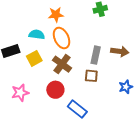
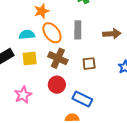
gray rectangle: (96, 55) -> (78, 30), moved
yellow square: (34, 58) -> (30, 58), turned 35

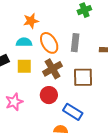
orange star: (42, 11) -> (31, 21), moved
brown cross: (58, 58) -> (52, 69), turned 30
brown square: (89, 64) -> (83, 77), size x1.5

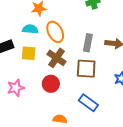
gray rectangle: (75, 43) -> (88, 43), moved
brown cross: (52, 69) -> (57, 58), turned -30
blue rectangle: (73, 112) -> (88, 103), moved

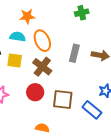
brown square: (86, 69) -> (63, 99), moved
blue rectangle: (88, 103) -> (92, 110), moved

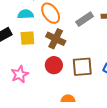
gray rectangle: (74, 53) -> (85, 19), turned 54

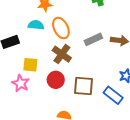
yellow square: (27, 38) -> (30, 65), moved
pink star: (20, 74) -> (21, 83), turned -30

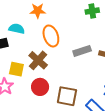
cyan semicircle: (36, 25) -> (17, 29), moved
brown cross: (62, 54) -> (38, 60), moved

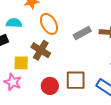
red circle: (40, 87) -> (50, 86), moved

